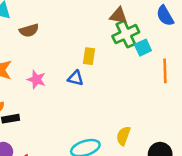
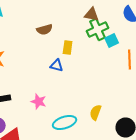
brown semicircle: (29, 30) -> (45, 30), moved
pink star: (36, 79) -> (39, 102), moved

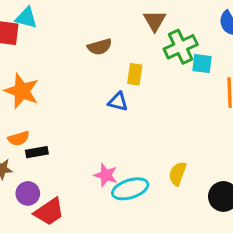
brown triangle: (92, 14) -> (155, 21), moved, turned 49
cyan square: (112, 40) -> (202, 64), turned 32
pink star: (39, 102) -> (106, 175), moved

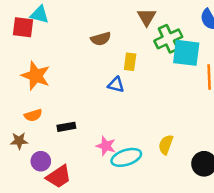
cyan square: (202, 64) -> (186, 53), size x1.6
black rectangle: (37, 152) -> (66, 127), moved

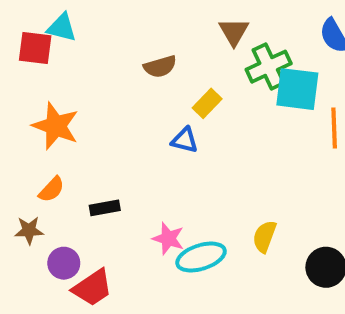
yellow rectangle: (130, 62) -> (207, 103), turned 36
orange semicircle: (33, 115) -> (51, 189), turned -30

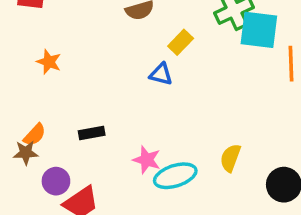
orange star: (56, 126) -> (49, 62), size x0.6
orange semicircle: (51, 189) -> (35, 135), moved

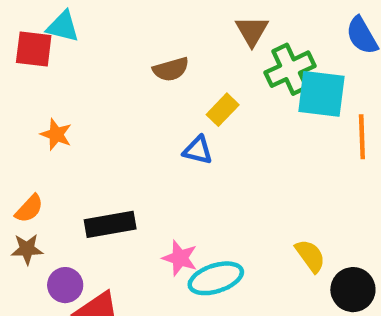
black rectangle: (92, 133) -> (110, 224), size x1.5
orange semicircle: (35, 135) -> (29, 209), moved
yellow semicircle: (230, 158) -> (310, 256), moved, turned 124

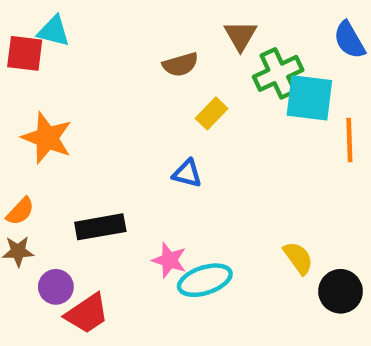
brown semicircle: (171, 69) -> (180, 64), moved
orange star: (56, 134) -> (47, 138), size x1.6
blue triangle: (198, 150) -> (187, 173), moved

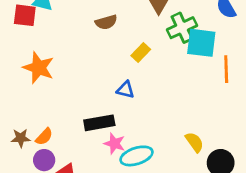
brown semicircle: (180, 64) -> (106, 22), moved
orange semicircle: (20, 211) -> (44, 137), moved
black rectangle: (100, 227) -> (99, 123), moved

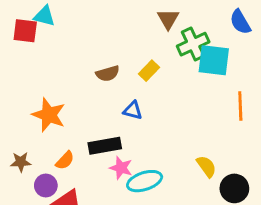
brown semicircle: (106, 22) -> (108, 74), moved
orange star: (39, 68) -> (49, 115), moved
orange line: (226, 69) -> (240, 106), moved
orange semicircle: (44, 137) -> (65, 160), moved

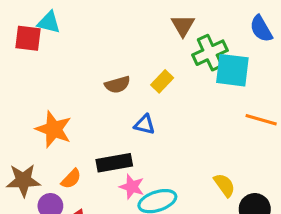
orange line: (240, 106) -> (261, 120), turned -72
brown star: (21, 162) -> (23, 180), size x1.5

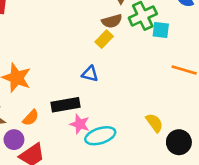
cyan square: (232, 70) -> (161, 30), size x0.6
brown semicircle: (117, 85) -> (112, 21), moved

